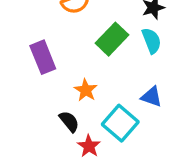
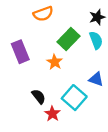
orange star: (86, 90) -> (55, 62), moved

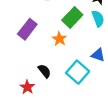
purple rectangle: (20, 52) -> (27, 29), turned 60
red star: (52, 114) -> (27, 87), moved

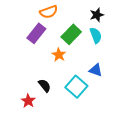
purple rectangle: (27, 29) -> (36, 33), moved

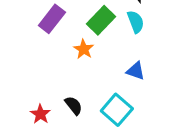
black semicircle: (45, 86) -> (74, 105), moved
cyan square: (76, 87) -> (117, 110), moved

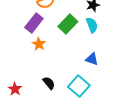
orange star: (84, 49) -> (39, 44), moved
red star: (40, 114) -> (15, 89), moved

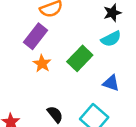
green rectangle: (68, 24) -> (80, 58), moved
cyan semicircle: (92, 25) -> (111, 39), turned 84

